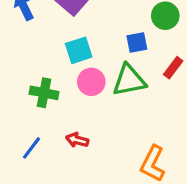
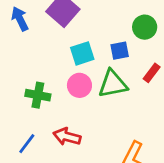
cyan square: (79, 50) -> (82, 53), moved
red arrow: (77, 140) -> (67, 137), size x1.4

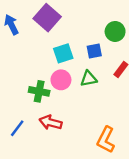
green triangle: (113, 84) -> (89, 79), size x0.7
green cross: (38, 95) -> (39, 91), moved

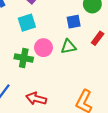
cyan square: (63, 53) -> (27, 23), moved
red arrow: (51, 122) -> (36, 99), moved

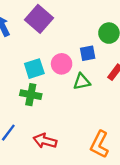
cyan square: (27, 23) -> (34, 69), moved
pink circle: (43, 48) -> (62, 64), moved

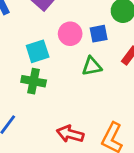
pink circle: (62, 64) -> (70, 34), moved
red arrow: (45, 141) -> (70, 134), moved

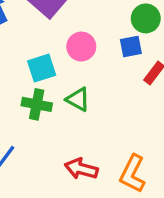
blue square: (99, 34) -> (131, 47), moved
green triangle: (92, 66) -> (78, 99), moved, turned 40

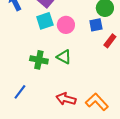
cyan square: (42, 68) -> (45, 21), moved
orange L-shape: (133, 174) -> (97, 102), turned 110

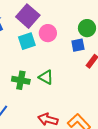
pink circle: (66, 25) -> (48, 33), moved

